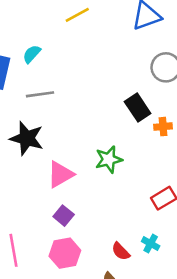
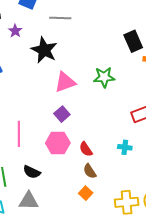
cyan cross: (151, 244) -> (125, 147), turned -32
red semicircle: (121, 251) -> (86, 149), moved

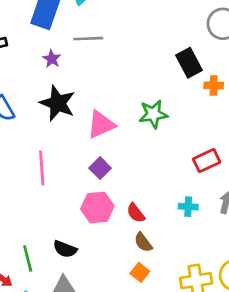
purple star: (15, 31) -> (52, 59), moved
black star: (44, 50) -> (58, 103), moved
pink line: (19, 134) -> (42, 168), moved

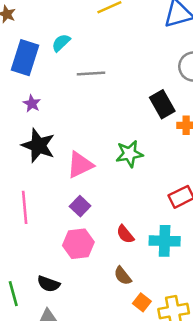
gray line: (88, 39) -> (91, 73), moved
cyan cross: (188, 207) -> (165, 241), size x1.6
red semicircle: (136, 213) -> (125, 234), moved
orange square: (140, 272) -> (142, 302), moved

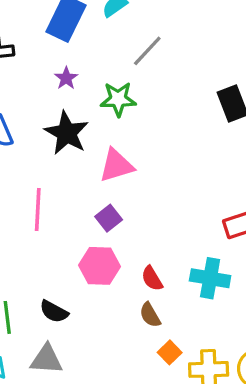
gray line: (91, 73) -> (147, 51), turned -52
green star: (129, 154) -> (118, 99), moved
red semicircle: (125, 234) -> (152, 279), moved

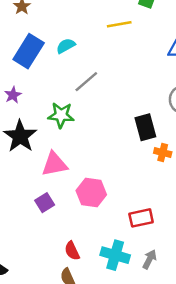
purple star: (66, 78) -> (13, 95), moved
pink hexagon: (100, 266) -> (91, 193), moved

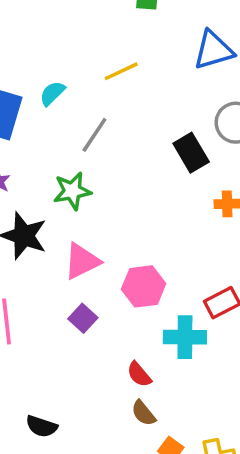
yellow line: (119, 24) -> (121, 71), moved
black rectangle: (145, 127) -> (191, 153), moved
cyan cross: (115, 255) -> (185, 337), moved

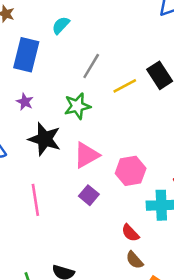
yellow line: (121, 71) -> (125, 86), moved
cyan semicircle: (52, 93) -> (61, 25), moved

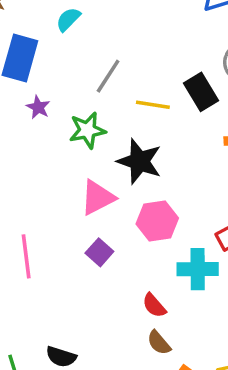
yellow line: (125, 86) -> (153, 105), turned 35
purple star: (25, 102) -> (38, 107), moved
black star: (45, 139) -> (139, 161), moved

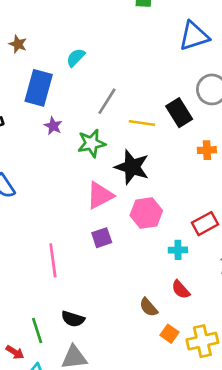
purple square: (99, 252) -> (102, 238), turned 30
pink line: (26, 256) -> (53, 260), moved
cyan cross: (198, 269) -> (178, 250), size x0.6
red semicircle: (154, 305) -> (181, 290), moved

